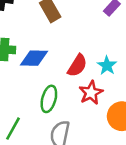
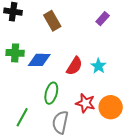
red star: (91, 93) -> (85, 103), moved, turned -30

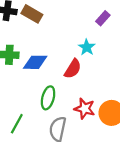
brown rectangle: (52, 21) -> (32, 14), moved, turned -30
cyan star: (99, 66) -> (87, 47), moved

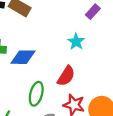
red semicircle: (73, 69) -> (66, 76), moved

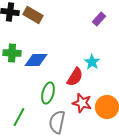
cyan star: (76, 42) -> (92, 62), moved

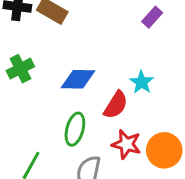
green cross: (12, 53) -> (20, 69), turned -30
blue diamond: (36, 60) -> (78, 79), moved

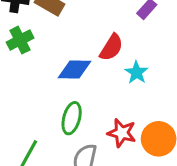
green cross: (20, 69) -> (20, 40), moved
red semicircle: (116, 105) -> (111, 47), moved

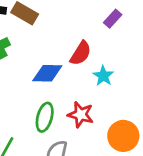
red star: (122, 133) -> (81, 115), moved

